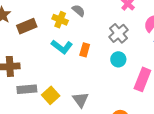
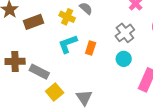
cyan L-shape: (62, 47) -> (68, 44), turned 120
gray rectangle: (27, 89) -> (39, 72), moved, turned 30

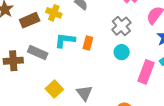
yellow cross: (67, 17) -> (54, 13), moved
cyan L-shape: (68, 44) -> (65, 40), turned 30
gray rectangle: (39, 72) -> (38, 52), moved

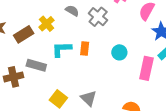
yellow cross: (54, 13) -> (47, 24), turned 35
gray cross: (121, 26) -> (98, 17), moved

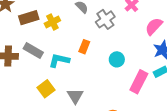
yellow cross: (47, 24) -> (52, 22), moved
cyan L-shape: (62, 49) -> (59, 60), moved

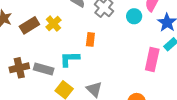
gray rectangle: (33, 51) -> (44, 69), moved
cyan circle: (117, 59) -> (134, 16), moved

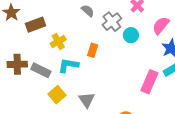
cyan circle: (134, 16) -> (131, 35), moved
yellow cross: (53, 24) -> (58, 41), moved

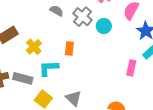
pink rectangle: (149, 82) -> (131, 68), size x0.7

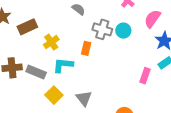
gray cross: (82, 17) -> (102, 29), moved, turned -30

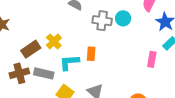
brown rectangle: (27, 27) -> (31, 49), moved
orange rectangle: (86, 48) -> (91, 54), moved

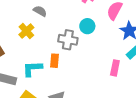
gray cross: (102, 21) -> (68, 40), moved
yellow cross: (54, 41) -> (26, 31), moved

